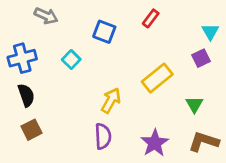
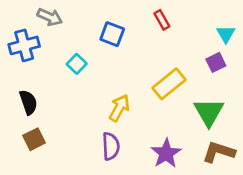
red rectangle: (151, 18) -> (162, 20), turned -66
blue cross: (22, 58) -> (24, 45), moved
green triangle: (194, 105) -> (209, 112), size x1.6

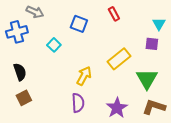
purple square: (216, 62) -> (152, 44), turned 32

